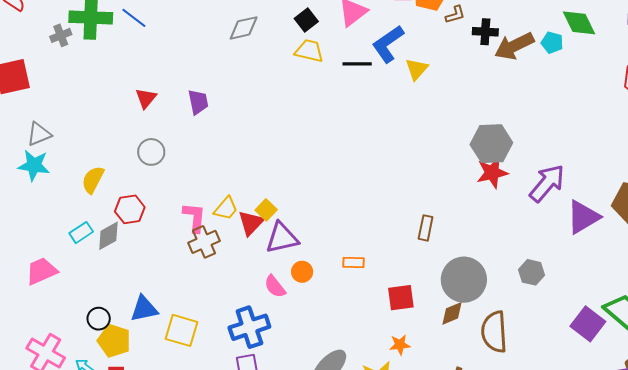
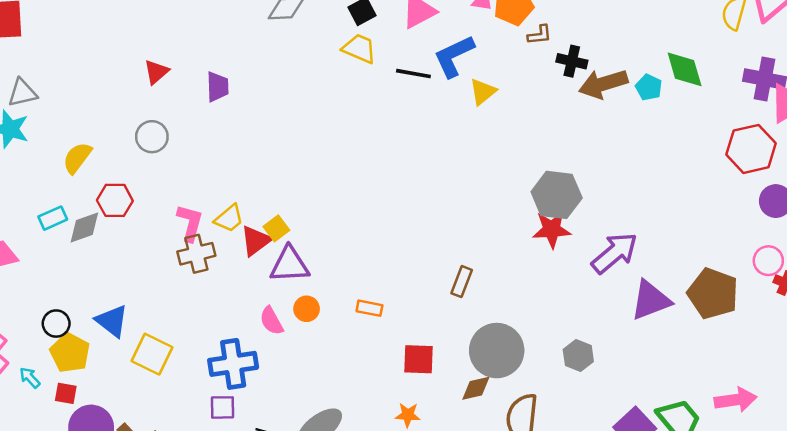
blue triangle: (144, 309) -> (112, 321), turned 40

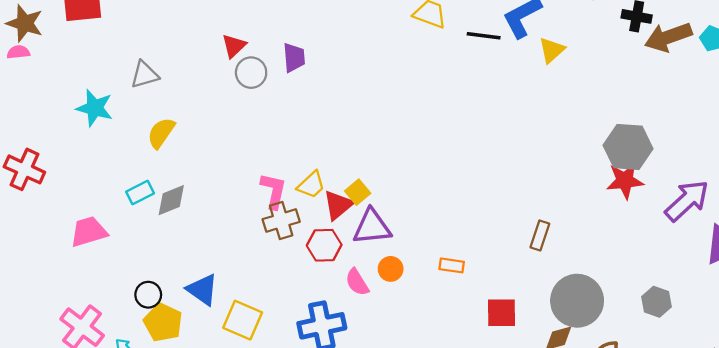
gray triangle: (22, 93) -> (145, 75), moved
gray circle: (152, 137) -> (251, 73), moved
red hexagon: (115, 200) -> (324, 245), moved

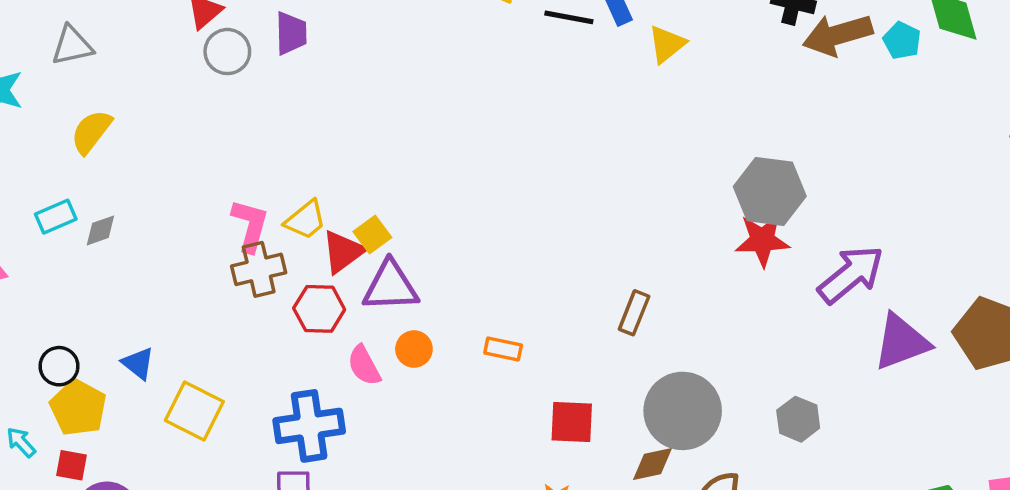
gray diamond: (171, 200) -> (100, 230), size x0.7
blue triangle: (202, 290) -> (138, 363), size x0.7

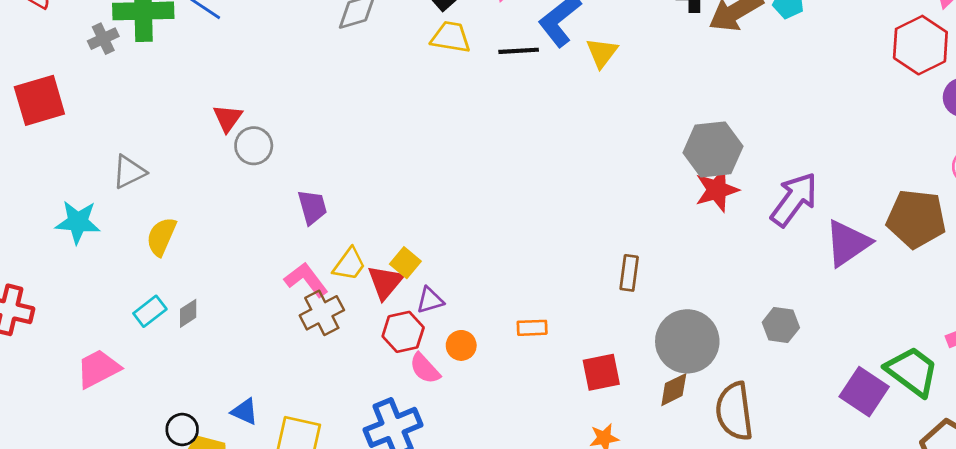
purple trapezoid: (291, 33) -> (312, 207), moved
pink L-shape: (250, 226) -> (306, 280), turned -39
purple triangle: (390, 286) -> (430, 300), size x0.6
red hexagon: (319, 309) -> (403, 332), moved

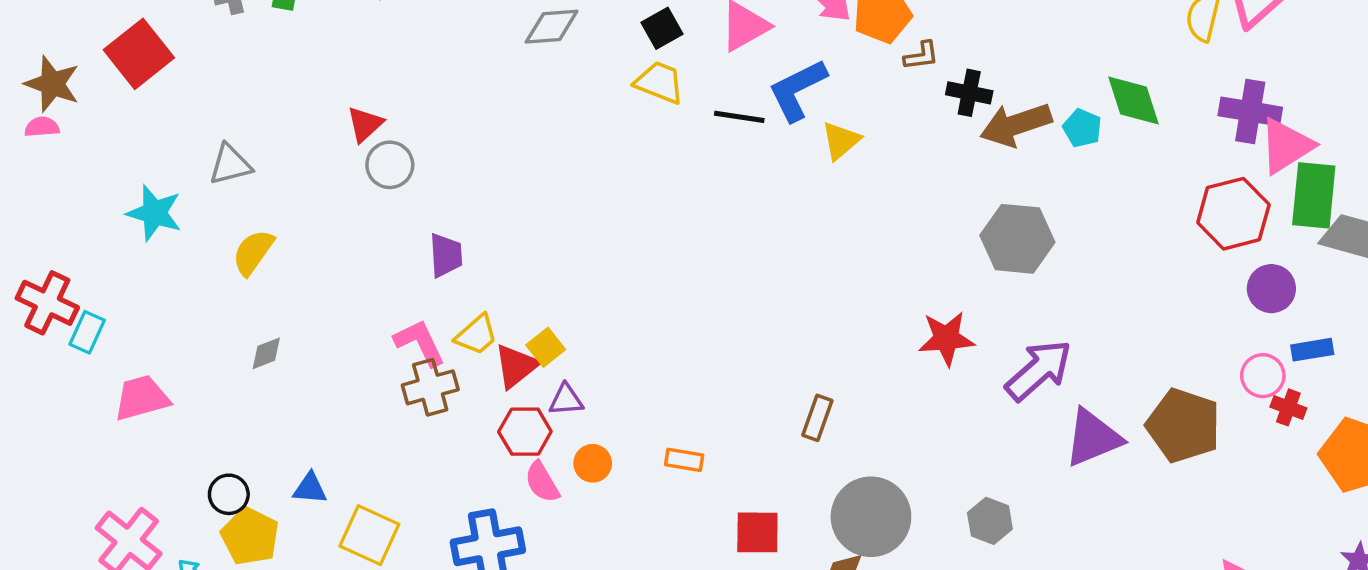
red square: (39, 100) -> (139, 54), turned -34
gray hexagon: (713, 149) -> (1017, 239), moved
cyan rectangle: (150, 311) -> (87, 332), moved, turned -40
blue triangle: (245, 412) -> (310, 488), turned -32

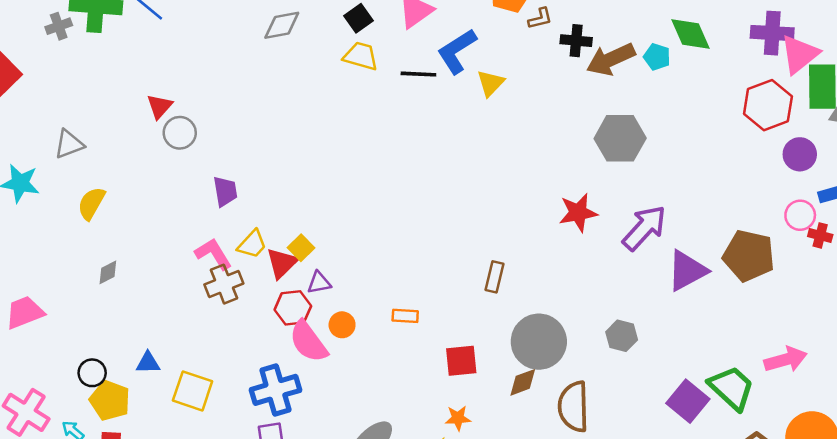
pink semicircle: (542, 482) -> (308, 342), size x1.5

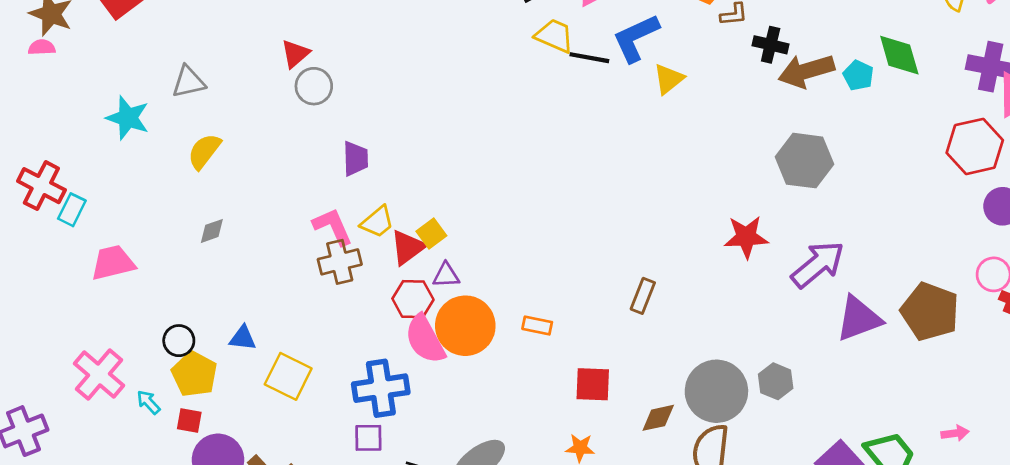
yellow trapezoid: (361, 56) -> (554, 36), moved
orange circle: (342, 325) -> (465, 326), size x2.0
gray circle: (539, 342) -> (716, 391), moved
pink arrow: (786, 360) -> (955, 433), size x0.6

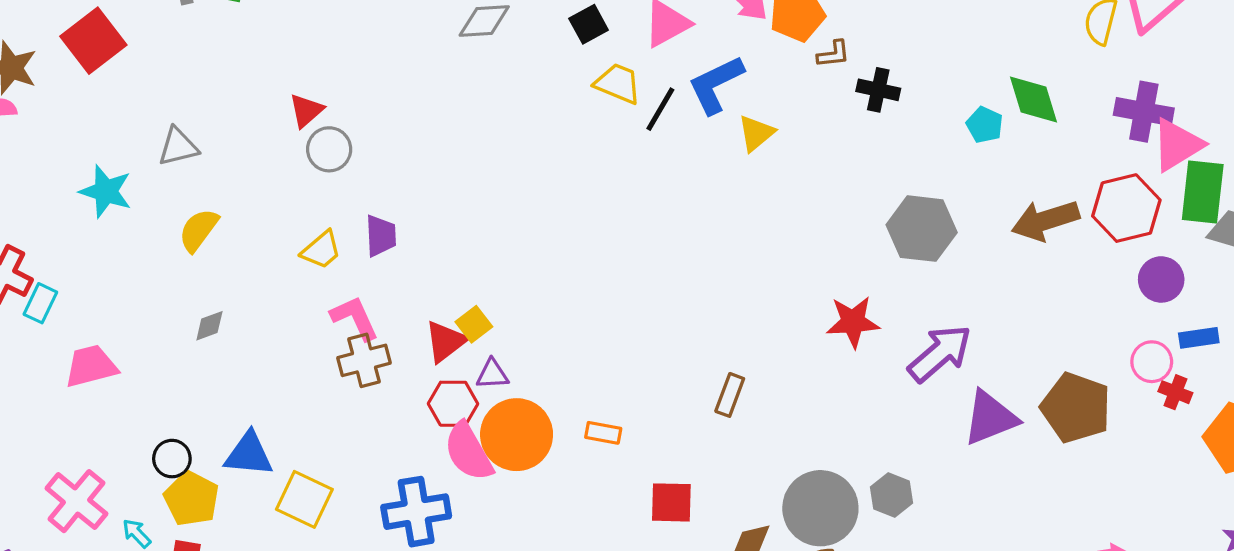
black line: (589, 58) -> (660, 109), turned -69
brown arrow: (806, 71) -> (1045, 220), moved
yellow trapezoid: (377, 222) -> (321, 250), moved
blue triangle: (243, 338) -> (249, 454), size x1.5

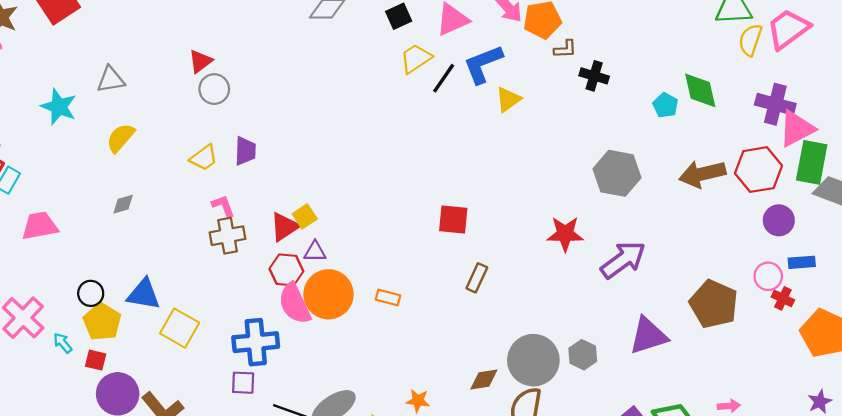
yellow trapezoid: (618, 84) -> (416, 58), turned -60
pink L-shape: (355, 318) -> (223, 206), size x0.7
purple triangle: (990, 418) -> (648, 336), moved
red square: (671, 502) -> (453, 220), moved

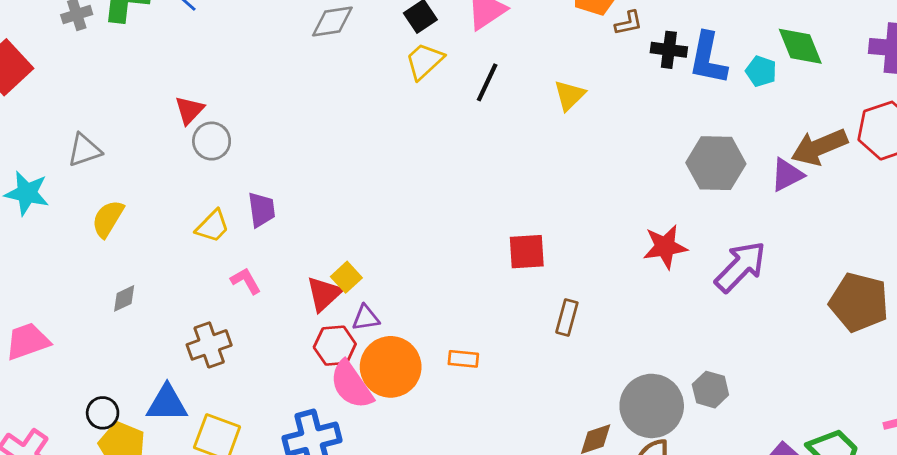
yellow trapezoid: (416, 58) -> (424, 61), moved
blue L-shape: (483, 64) -> (708, 58), moved, turned -48
brown cross: (228, 236) -> (209, 345), moved
purple triangle: (648, 336) -> (787, 175), moved, size x0.7

